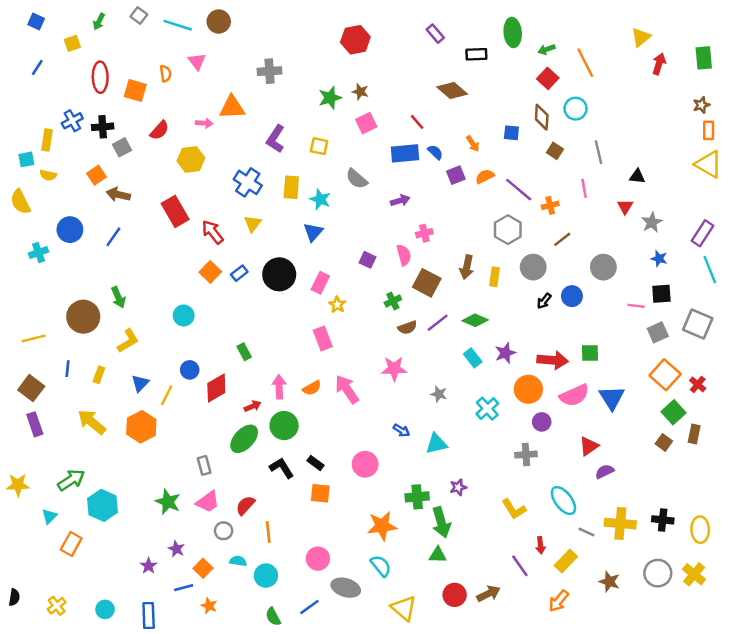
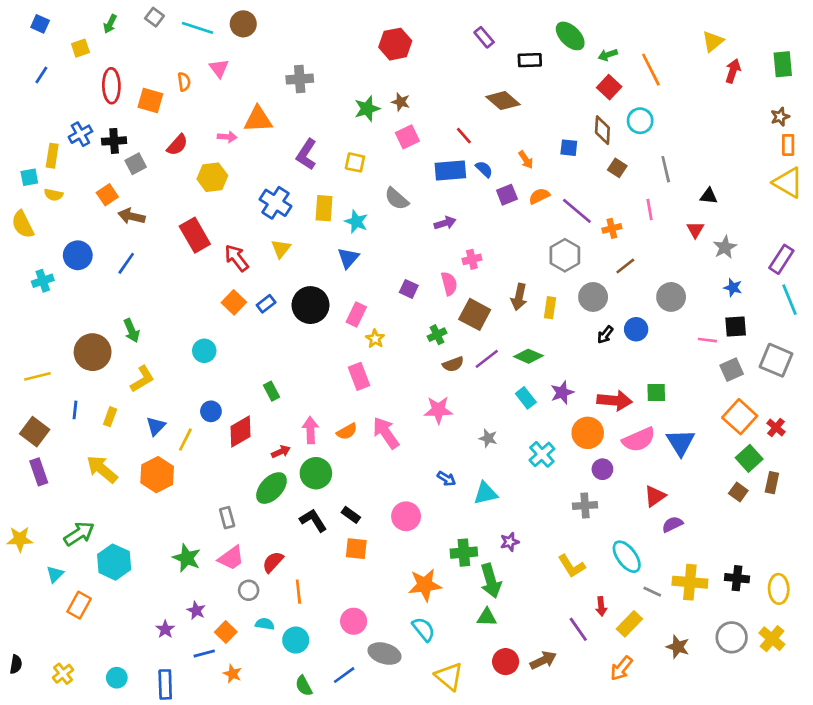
green ellipse: (513, 32) -> (570, 36), turned -40

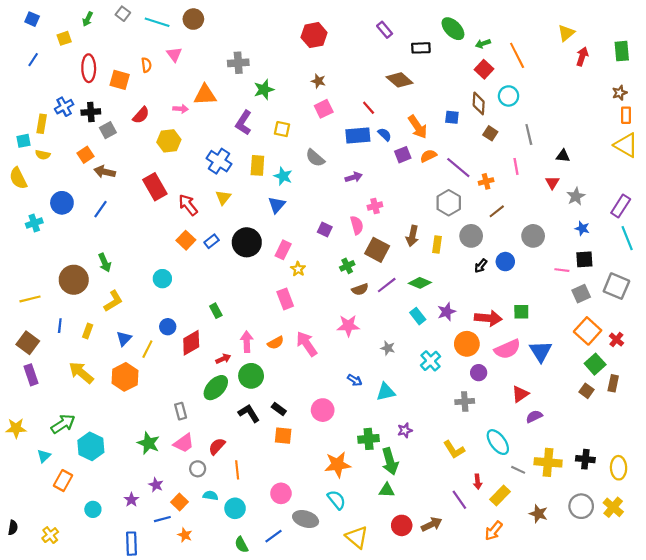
green star: (367, 109) -> (264, 90), moved
orange arrow: (526, 160) -> (418, 127), size x1.6
cyan circle: (117, 678) -> (93, 509), moved

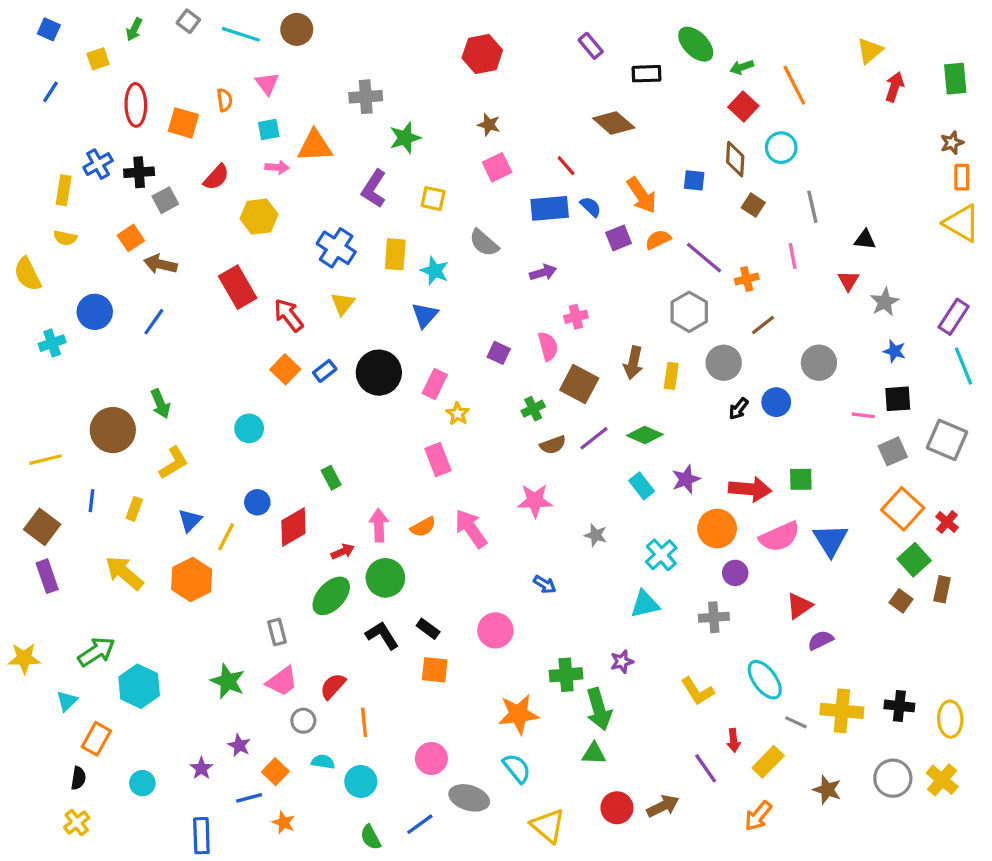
cyan square: (24, 141) -> (269, 130), moved
cyan triangle: (386, 392) -> (645, 604), moved
black semicircle: (13, 528) -> (78, 778), moved

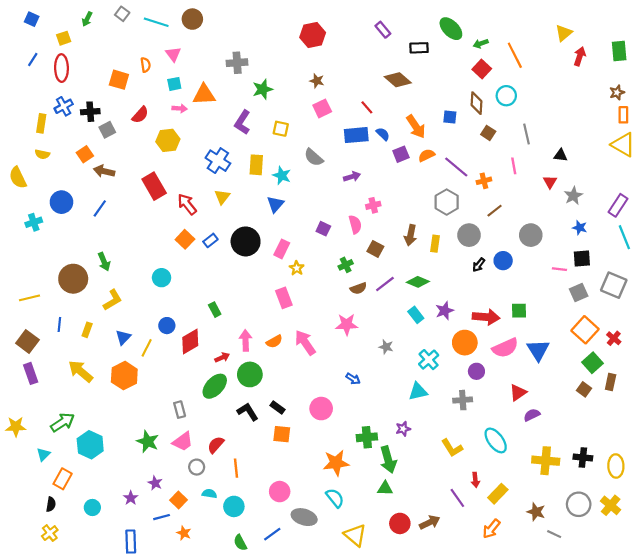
red ellipse: (136, 105) -> (61, 68), moved
brown square: (579, 384) -> (375, 249), size x0.7
gray line: (796, 722) -> (554, 534), moved

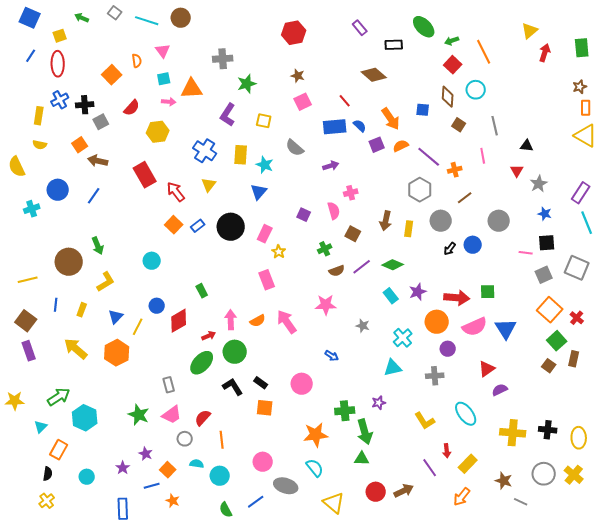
blue square: (32, 19) -> (30, 18), size x1.5
green arrow: (87, 19) -> (82, 18), turned 88
orange square: (119, 80) -> (112, 75), turned 30

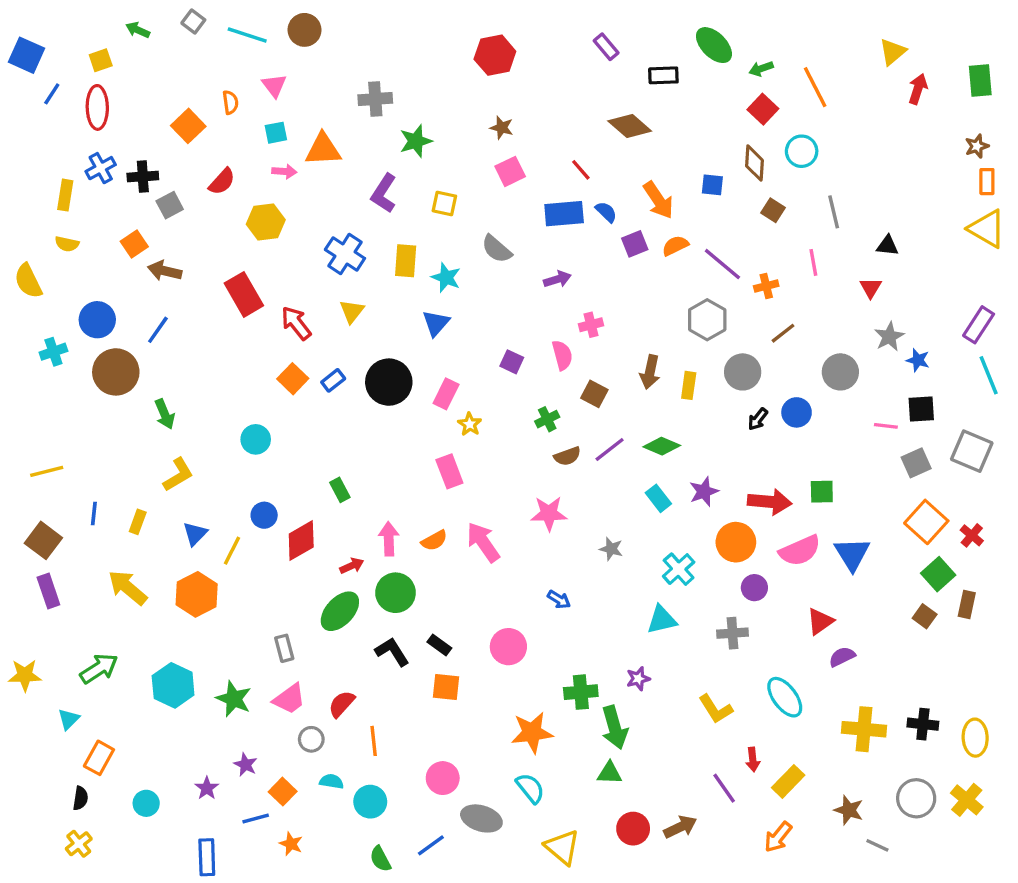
blue square: (30, 18) -> (27, 55), moved
gray star: (539, 184) -> (889, 337), moved
brown circle: (69, 262) -> (116, 372), moved
cyan hexagon: (85, 418) -> (173, 685), moved

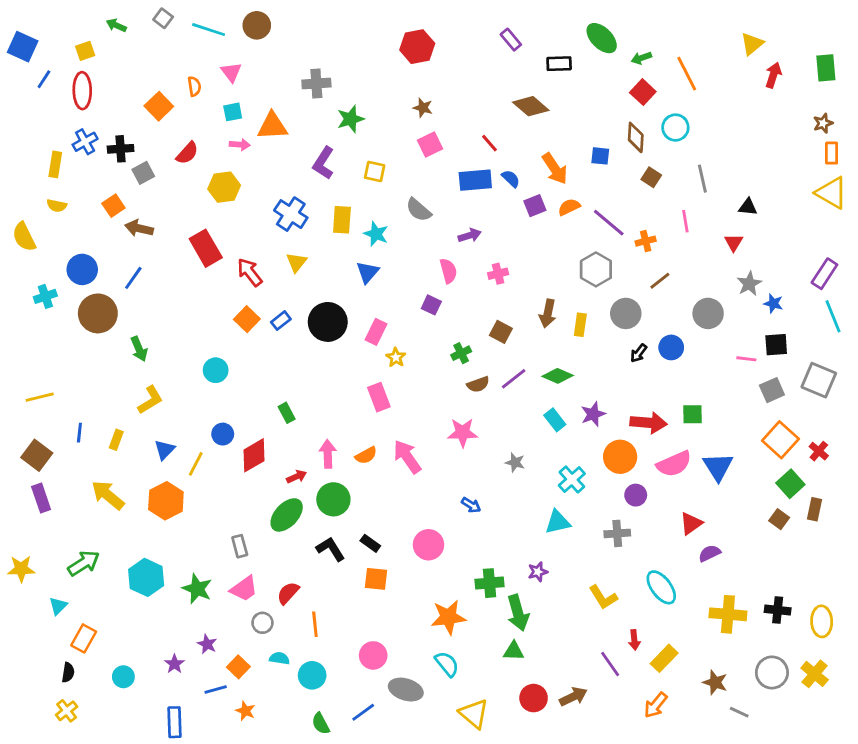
pink semicircle: (562, 355) -> (448, 271), moved

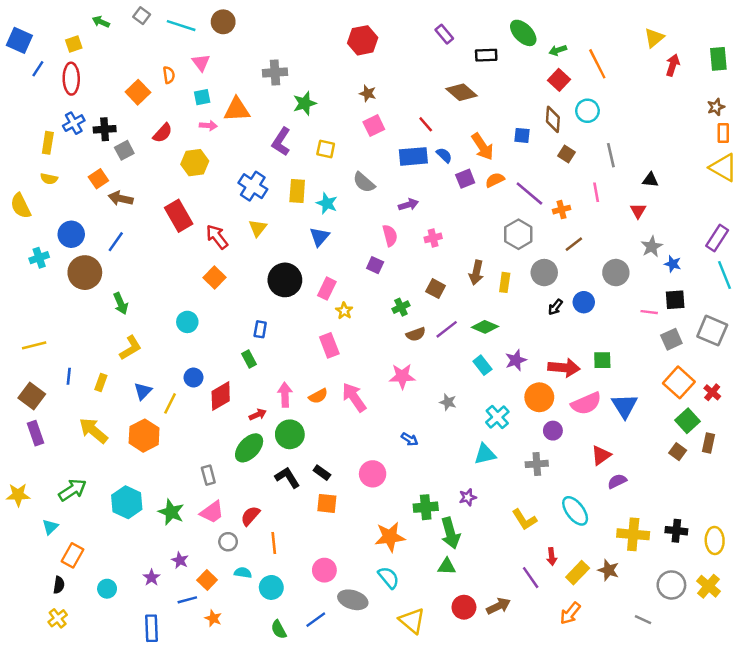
blue rectangle: (281, 321) -> (260, 329), moved, turned -42
brown star: (715, 682) -> (608, 570), moved

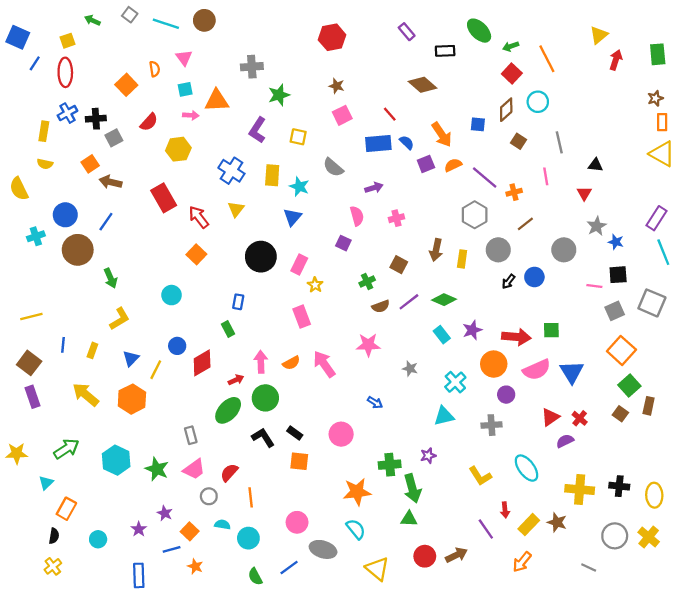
brown diamond: (553, 119) -> (506, 110), turned 45
red cross: (712, 392) -> (580, 418), moved

